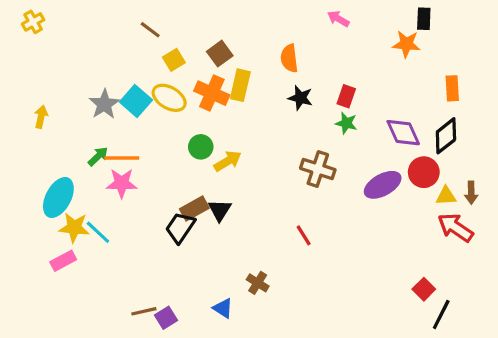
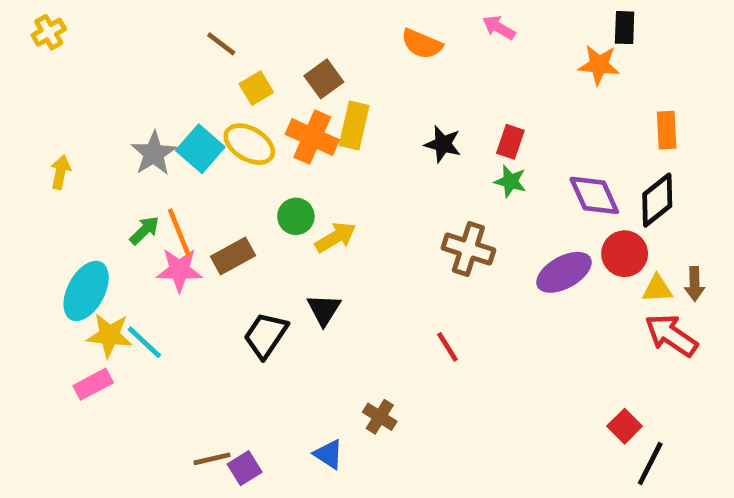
orange semicircle: (289, 58) -> (422, 44), moved, turned -60
orange line: (122, 158) -> (179, 233), turned 68
brown rectangle: (194, 209) -> (233, 256), moved

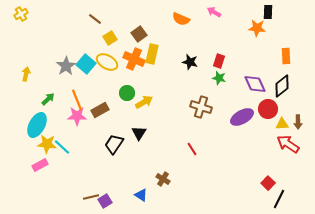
green arrow: (144, 230) -> (48, 99), moved

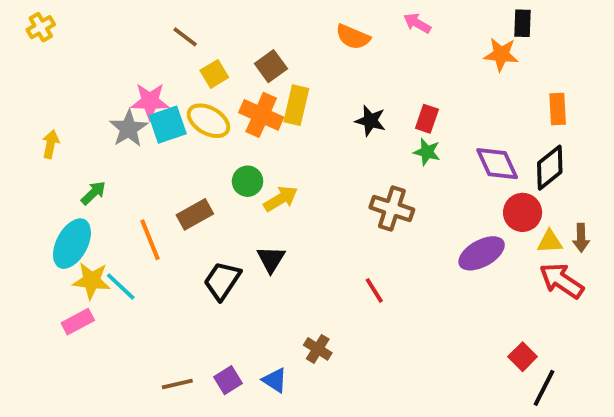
cyan square: (86, 64) -> (168, 125), turned 30
orange line: (77, 100) -> (150, 240), moved
pink star: (77, 116) -> (150, 101), moved
purple ellipse: (242, 117) -> (482, 253), moved
purple square: (105, 201) -> (228, 380), moved

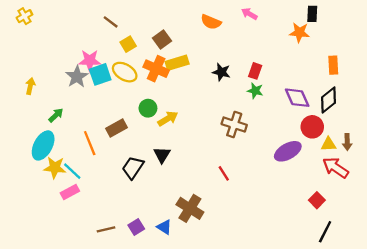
yellow rectangle: (296, 105) -> (177, 63), turned 60
pink rectangle: (78, 322) -> (70, 192), moved
brown cross: (318, 349) -> (190, 208), size x1.6
red square: (523, 357) -> (317, 200), moved

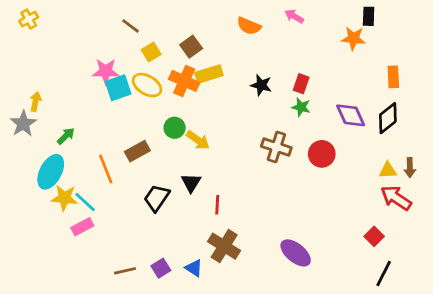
gray star: (77, 77) -> (23, 124), moved
yellow arrow: (168, 119) -> (198, 140), turned 66
red circle: (312, 127) -> (322, 154), moved
purple ellipse: (288, 151) -> (296, 253), moved, turned 68
red line: (224, 173) -> (217, 205), moved, turned 35

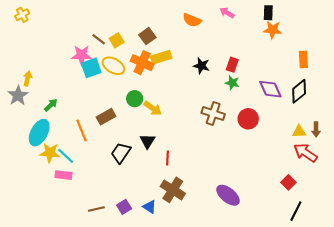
black rectangle: (369, 16) -> (268, 13), moved
brown line: (131, 26) -> (99, 39), moved
pink rectangle: (82, 227) -> (64, 175), turned 35

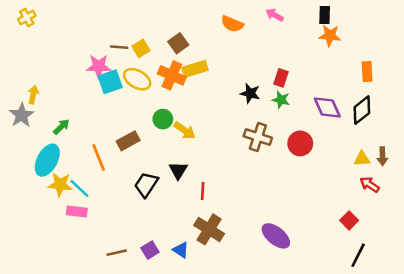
brown line: (99, 39) -> (119, 47), turned -32
black star: (201, 66) -> (250, 93), moved
red arrow: (305, 153) -> (370, 185), size x0.7

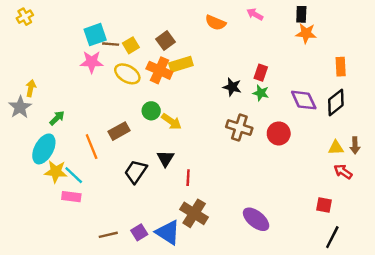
cyan square: (110, 82) -> (95, 35), moved
red square: (349, 220) -> (324, 205), turned -35
blue triangle: (181, 250) -> (168, 232), size x1.6

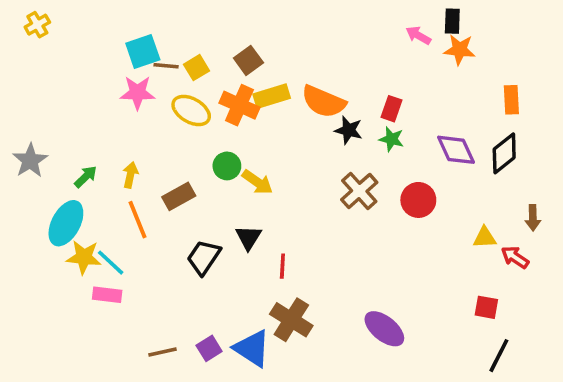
pink arrow: (255, 14) -> (418, 35), moved
orange semicircle: (216, 23) -> (324, 102), moved, size x1.4
yellow arrow: (31, 88) -> (130, 175), moved
brown cross: (239, 128) -> (359, 191), turned 30
yellow triangle: (336, 148) -> (485, 238), moved

